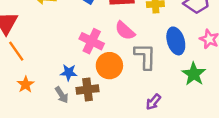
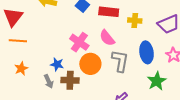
orange line: (16, 51) -> (18, 41), turned -60

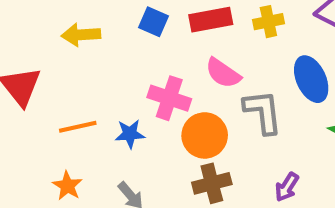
orange line: (18, 41) -> (78, 127), moved
blue star: (57, 64) -> (130, 134), moved
brown cross: (70, 80) -> (212, 183), moved

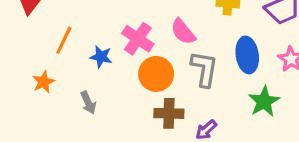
orange line: (78, 127) -> (64, 40), turned -68
brown cross: (212, 183) -> (169, 113), moved

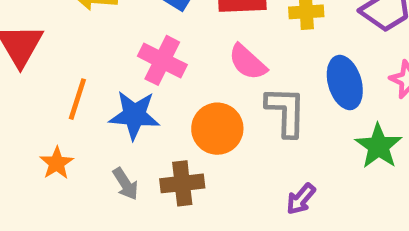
pink cross: (138, 39) -> (162, 60), moved
blue star: (101, 57) -> (134, 115), size x1.5
brown cross: (169, 113) -> (182, 183), moved

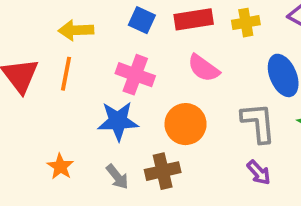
orange line: (77, 99) -> (66, 74), moved
gray L-shape: (286, 111) -> (258, 123), moved
purple arrow: (301, 199) -> (259, 173), turned -76

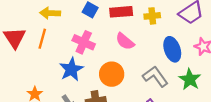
blue star: (118, 121) -> (71, 69), turned -30
gray L-shape: (258, 123) -> (155, 76), turned -35

